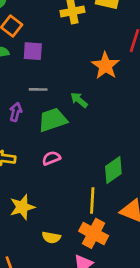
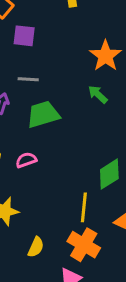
green arrow: (79, 100) -> (98, 94), moved
pink semicircle: (51, 158) -> (26, 160), moved
yellow semicircle: (51, 237) -> (36, 247), turned -78

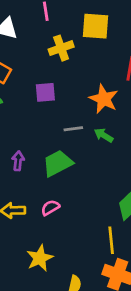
purple square: (24, 36) -> (45, 92), moved
gray line: (28, 79) -> (73, 129), moved

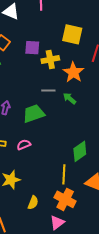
yellow square: (96, 26) -> (72, 34), moved
yellow cross: (61, 48) -> (50, 60), moved
purple square: (45, 92) -> (32, 48), moved

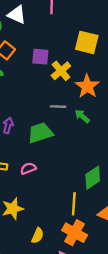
yellow cross: (50, 60) -> (61, 71), turned -30

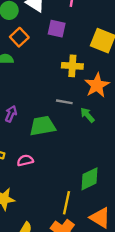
purple square: (40, 57) -> (57, 29), moved
yellow cross: (61, 71) -> (72, 66), turned 36

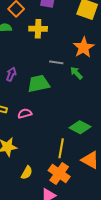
yellow cross: (72, 66) -> (38, 29), moved
green diamond: (89, 179) -> (80, 127), turned 55

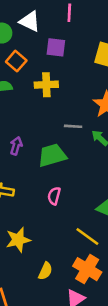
pink semicircle: (25, 113) -> (54, 196), moved, turned -56
yellow line: (61, 148) -> (87, 236), turned -60

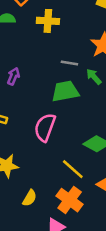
green trapezoid: (52, 155) -> (65, 91), moved
pink semicircle: (54, 196) -> (45, 127), size x1.6

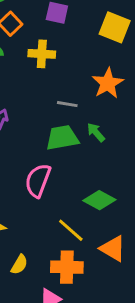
green arrow: (94, 77) -> (96, 132), moved
orange cross: (70, 200) -> (67, 267), turned -35

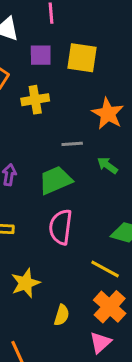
yellow square: (115, 27) -> (82, 58), moved
green trapezoid: (62, 138) -> (55, 180), moved
orange cross: (67, 267) -> (110, 307), turned -36

